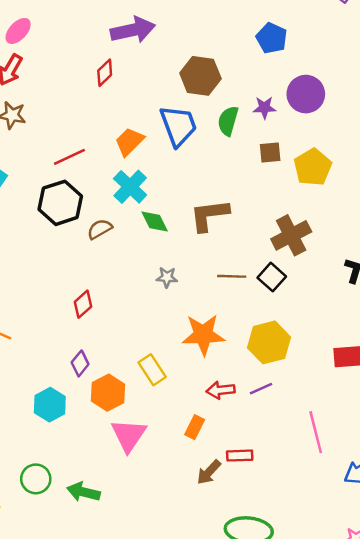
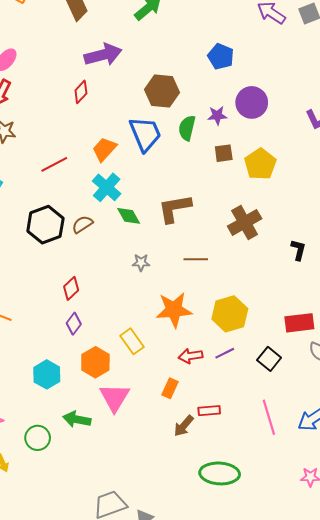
black hexagon: (60, 203) -> (45, 225), moved
black square: (272, 277) -> (269, 359), moved
purple diamond: (80, 363) -> (74, 324), moved
pink line: (316, 432) -> (269, 417), moved
green arrow: (83, 492) -> (77, 419), moved

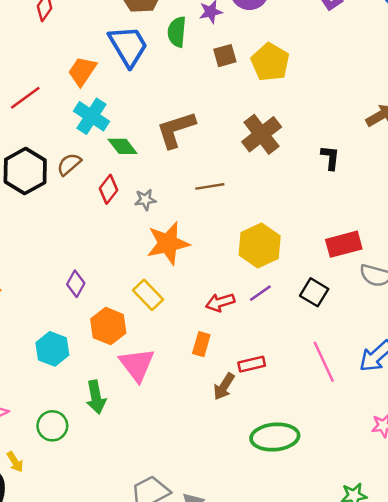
red diamond: (71, 288) -> (108, 189), moved
orange star: (174, 310) -> (168, 243), moved
green arrow: (77, 419) -> (96, 397), turned -104

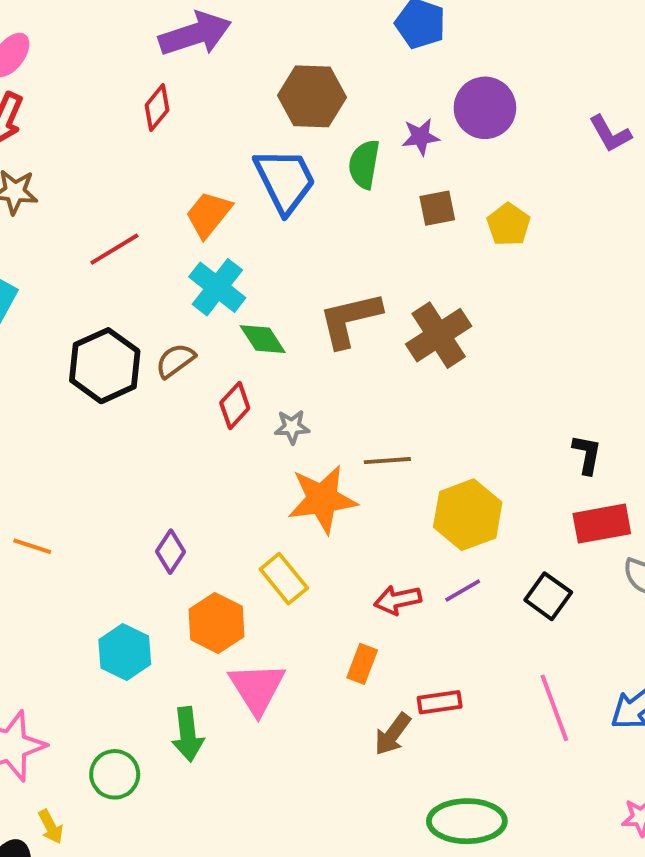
yellow pentagon: (270, 62) -> (508, 225), size x0.7
brown cross: (262, 134) -> (439, 335), moved
black L-shape: (330, 158) -> (587, 454), moved
brown line: (210, 186) -> (387, 461), moved

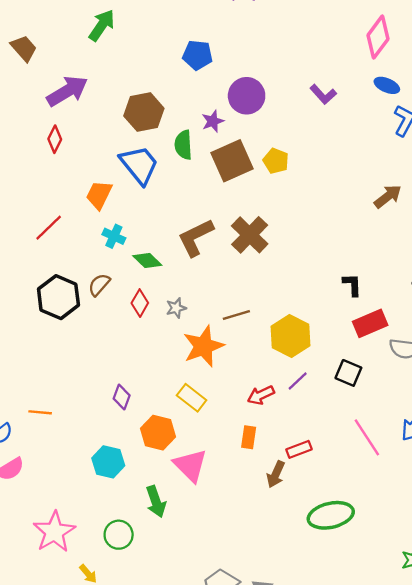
brown square: (437, 208) -> (232, 161), size x1.8
cyan cross: (217, 287) -> (114, 236), size x0.7

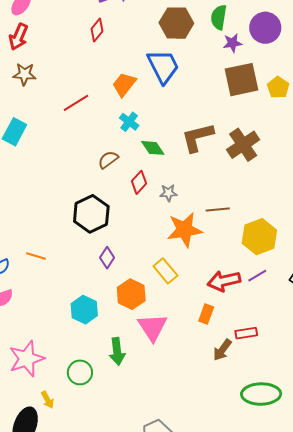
green semicircle: (183, 145) -> (219, 17), moved
black hexagon: (58, 297) -> (91, 214), moved
red arrow: (261, 395) -> (224, 281), size x1.4

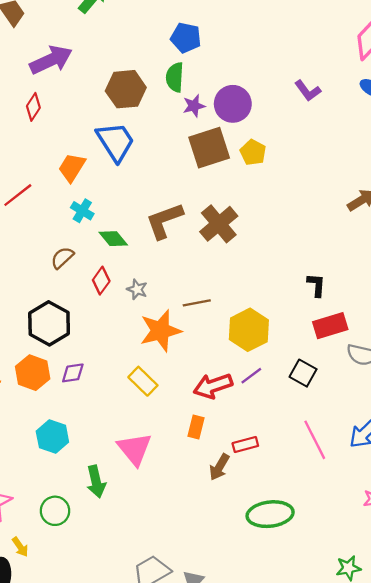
purple circle: (265, 28) -> (233, 104), moved
gray star: (168, 193) -> (137, 289), turned 30
purple diamond: (107, 258) -> (73, 373), turned 55
orange hexagon: (131, 294) -> (33, 373), moved

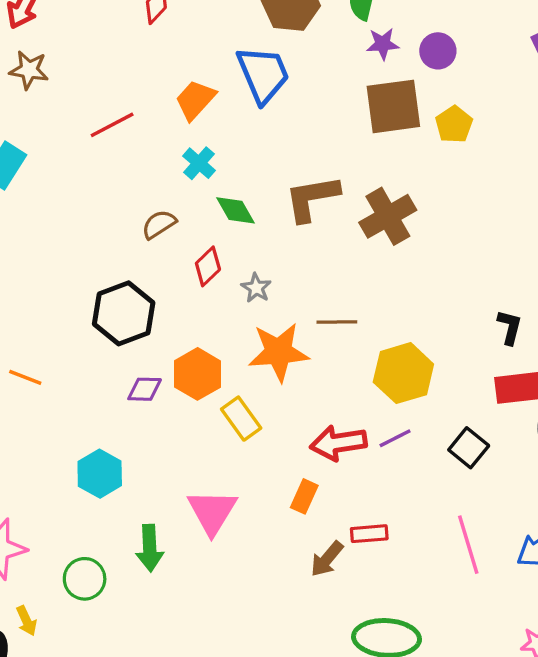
purple circle: (233, 104) -> (438, 51), size x0.7
orange hexagon: (33, 373) -> (198, 374), moved

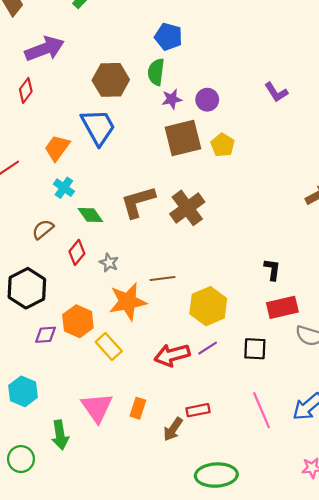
black square: (469, 448) -> (255, 349), turned -30
orange rectangle: (304, 496) -> (138, 408), moved

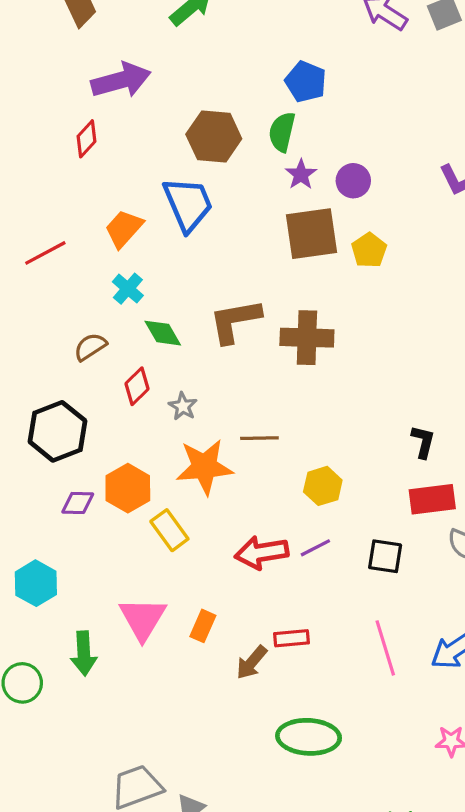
purple star: (172, 99) -> (301, 174), turned -30
brown cross: (187, 208) -> (307, 338), turned 32
yellow hexagon: (208, 306) -> (323, 486), size x0.7

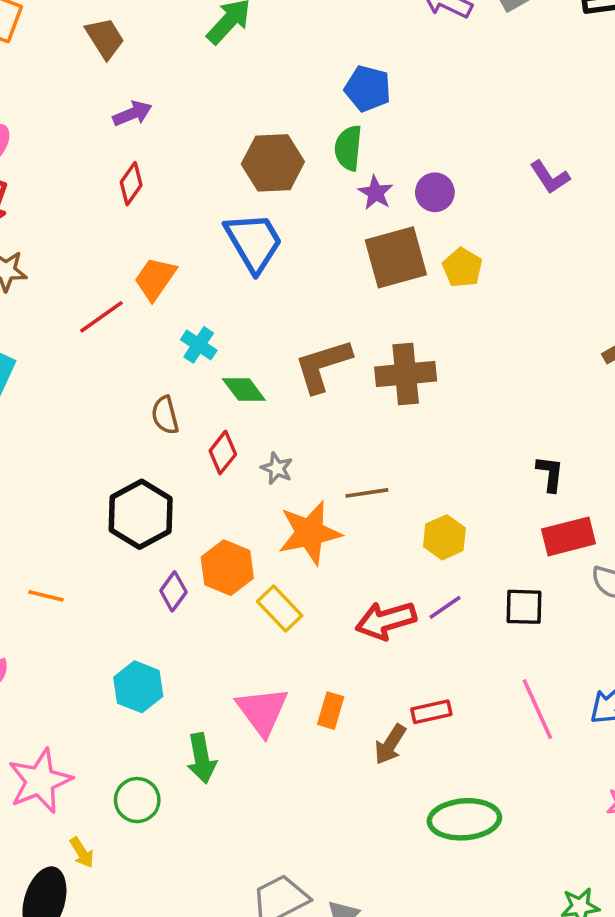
purple arrow: (121, 80) -> (132, 114), moved, size x0.6
orange trapezoid: (124, 229) -> (155, 279), moved
brown semicircle: (90, 347) -> (165, 415), turned -64
purple diamond: (78, 503) -> (173, 591), turned -48

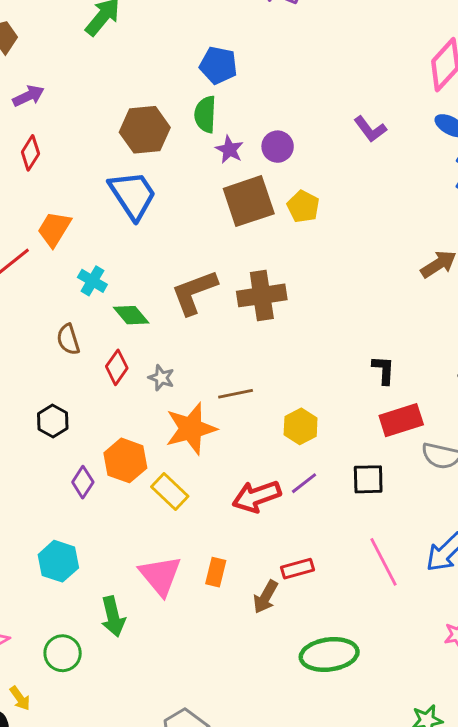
black hexagon: (141, 514) -> (53, 421), size x0.6

